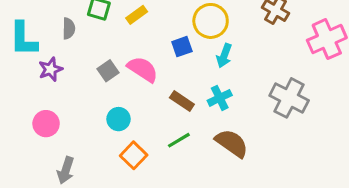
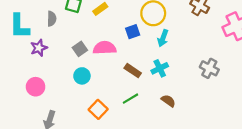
pink semicircle: (143, 69) -> (105, 48), turned -35
gray cross: (289, 98) -> (209, 68), size x0.7
cyan circle: (118, 119) -> (82, 76), moved
brown semicircle: (232, 143) -> (168, 101), size x0.6

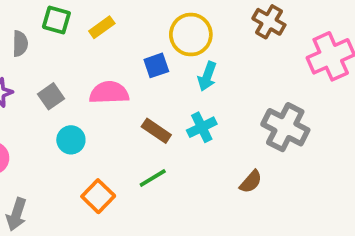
gray square: (80, 49) -> (51, 96), moved
gray cross: (209, 68) -> (285, 127), size x1.4
brown semicircle: (168, 101) -> (251, 182), moved, turned 96

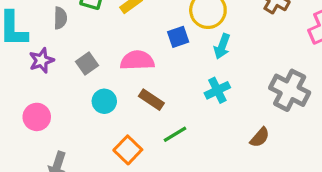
brown rectangle: (156, 131) -> (151, 100), moved

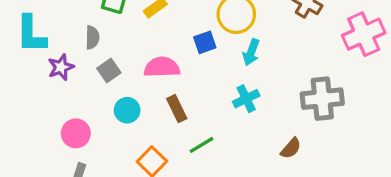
gray semicircle: (60, 18) -> (92, 37), moved
gray cross: (290, 90) -> (322, 99), turned -33
brown rectangle: (151, 100) -> (177, 109), turned 30
pink circle: (37, 117) -> (76, 133), moved

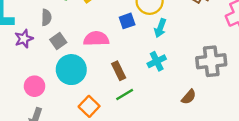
brown rectangle: (177, 109) -> (119, 71), moved
cyan circle: (127, 110) -> (71, 70), size x1.6

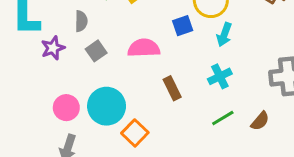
cyan circle: (71, 70) -> (107, 106), moved
green line: (125, 94) -> (223, 118), moved

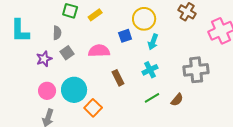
purple star: (53, 48) -> (44, 59), moved

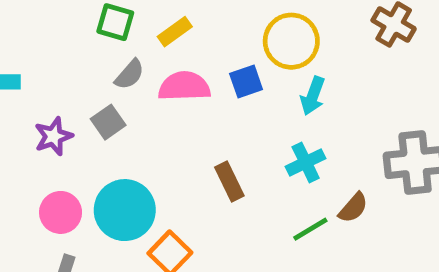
gray semicircle: (57, 33) -> (130, 74), moved, turned 40
pink semicircle: (99, 51) -> (184, 86), moved
brown semicircle: (177, 100) -> (353, 208), moved

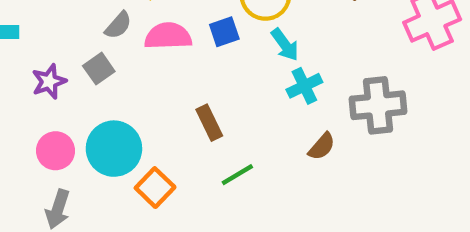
cyan arrow: (313, 96) -> (285, 45), turned -56
cyan cross: (306, 162) -> (304, 86), moved
green line: (310, 229) -> (237, 175), moved

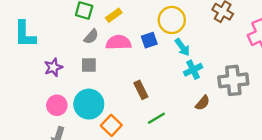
gray square: (99, 69) -> (89, 65), moved, turned 35

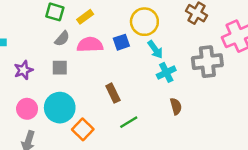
gray cross: (233, 80) -> (207, 62), moved
brown semicircle: (203, 103) -> (176, 106), turned -56

